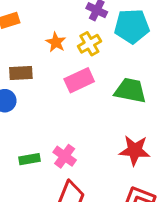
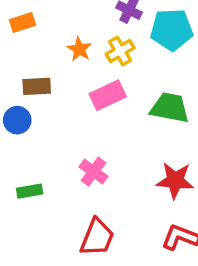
pink cross: (65, 156) -> (93, 172), moved
green rectangle: (30, 159) -> (30, 191), moved

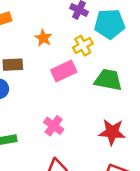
yellow cross: (120, 51) -> (83, 46), moved

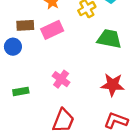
pink rectangle: (64, 71) -> (52, 30), moved

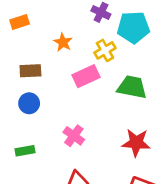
pink rectangle: (52, 30) -> (86, 76), moved
blue circle: (13, 47) -> (29, 103), moved

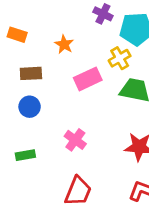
orange rectangle: (20, 22) -> (17, 35), moved, turned 36
yellow cross: (105, 50) -> (120, 58), moved

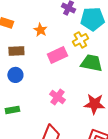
pink cross: (75, 140) -> (57, 97), moved

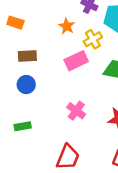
orange star: (40, 30) -> (67, 26), moved
yellow cross: (80, 40) -> (93, 39), moved

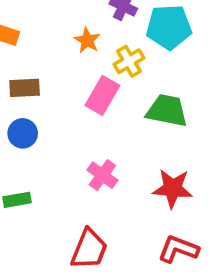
pink rectangle: (76, 61) -> (102, 95), turned -35

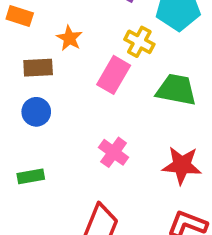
orange star: (87, 40) -> (69, 38), moved
yellow cross: (129, 61) -> (139, 42), turned -32

